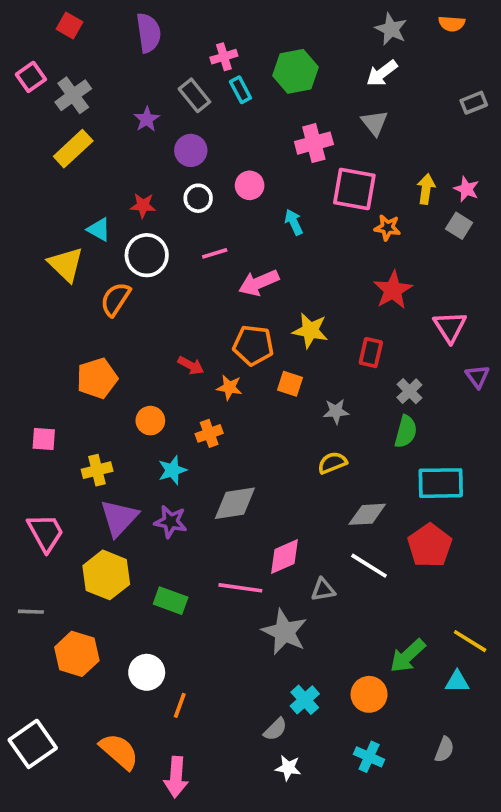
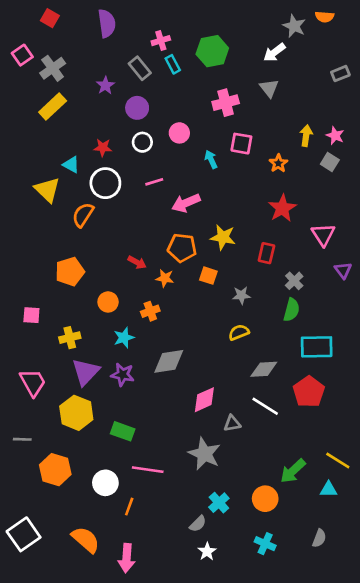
gray star: (391, 29) -> (294, 26), moved
pink square: (354, 189) -> (241, 144), moved, size x0.7
orange star: (387, 228) -> (278, 163), turned 30
pink line: (240, 588) -> (148, 470), moved
white star: (288, 768) -> (207, 551), turned 30

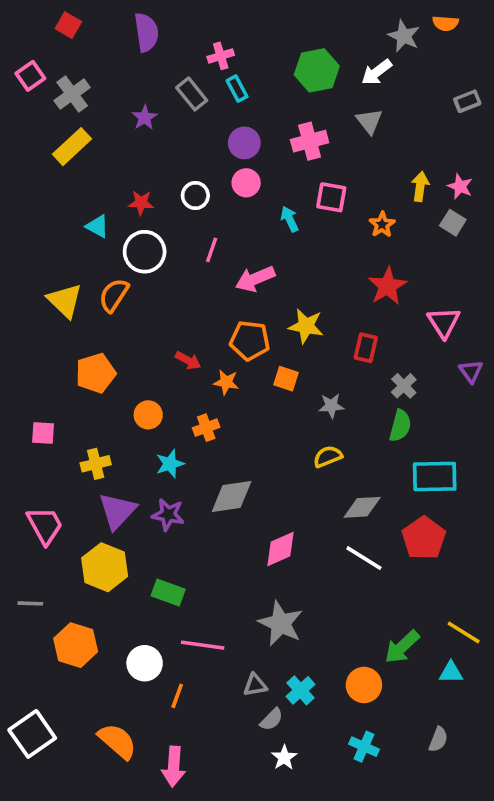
green hexagon: (212, 51) -> (317, 70), moved
purple circle: (137, 108) -> (244, 143), moved
pink line: (154, 182) -> (212, 250), turned -54
yellow triangle: (47, 190) -> (65, 301), moved
gray triangle: (232, 423) -> (255, 685), moved

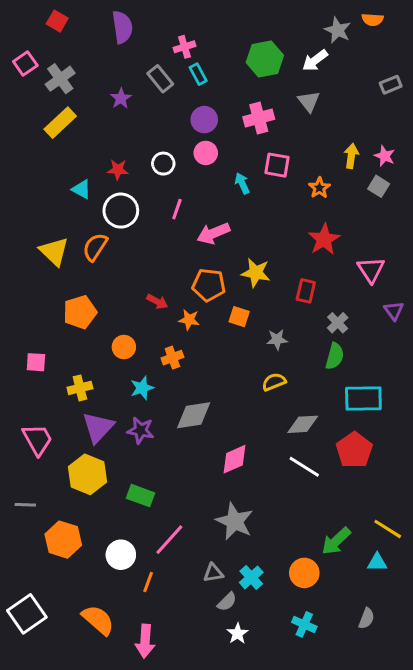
pink line: (203, 645) -> (169, 540), turned -56

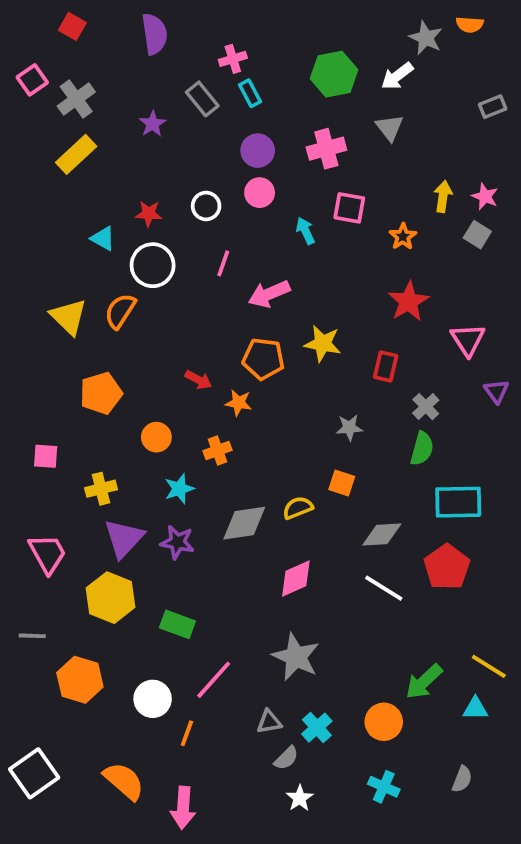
orange square: (239, 317) -> (342, 483), moved
yellow semicircle: (274, 382) -> (298, 508), moved

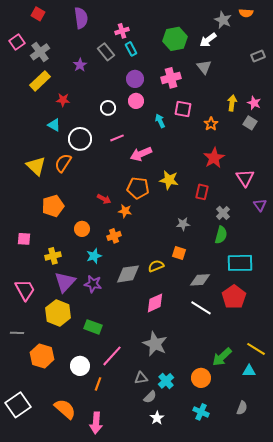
red star: (149, 214) -> (63, 100), moved
pink line: (223, 263) -> (117, 138), turned 48

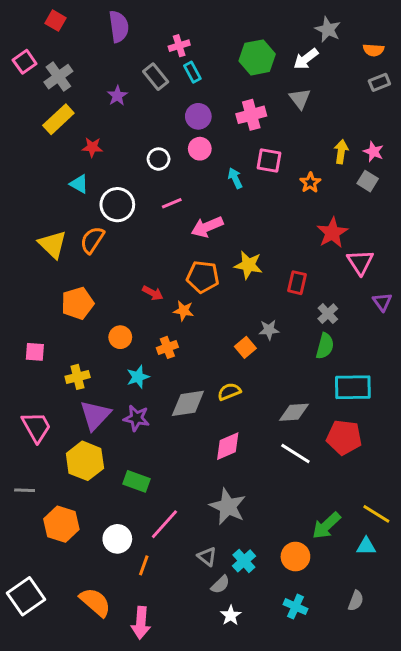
orange semicircle: (246, 13) -> (373, 50), moved
red star: (214, 158) -> (332, 233), moved
orange square: (179, 253) -> (245, 347), moved, turned 32
red pentagon: (234, 297) -> (344, 437), turned -30
gray triangle: (141, 378) -> (207, 557), turned 48

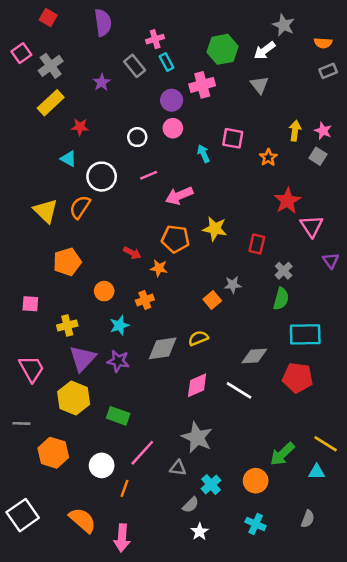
pink cross: (251, 115) -> (202, 85), moved
white line: (295, 453) -> (239, 390), moved
gray triangle: (207, 557) -> (178, 468), moved, turned -30

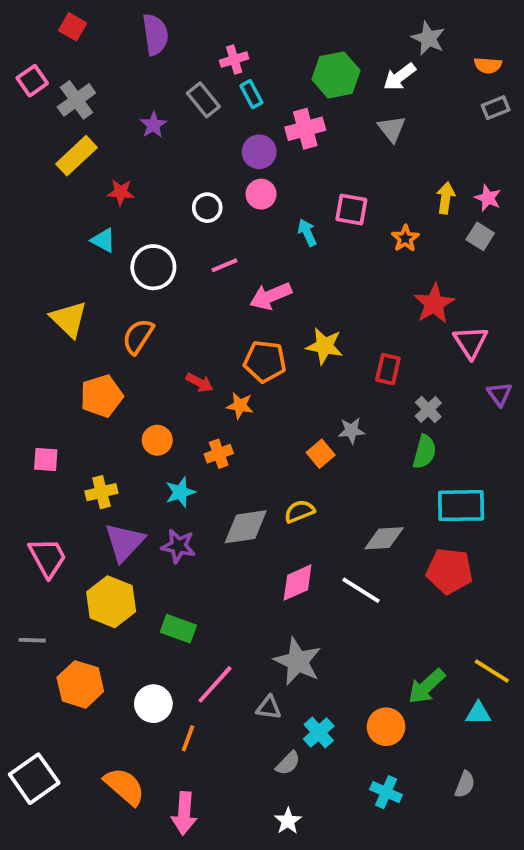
orange semicircle: (80, 207) -> (138, 336), moved
white star: (200, 532) -> (288, 821), moved

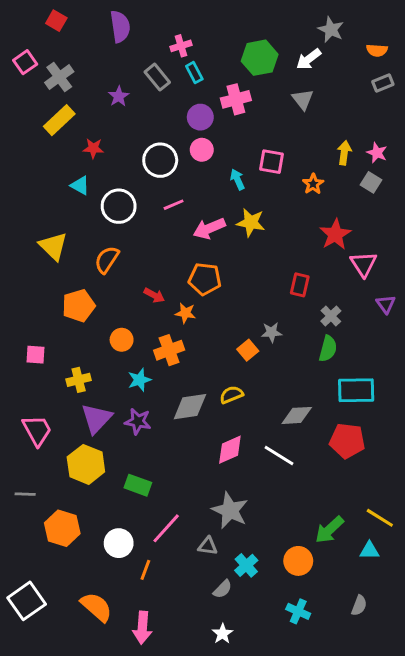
white circle: (207, 208) -> (160, 160), size x1.5
yellow star: (324, 346) -> (251, 222), moved
orange cross: (219, 454) -> (169, 350), size x1.4

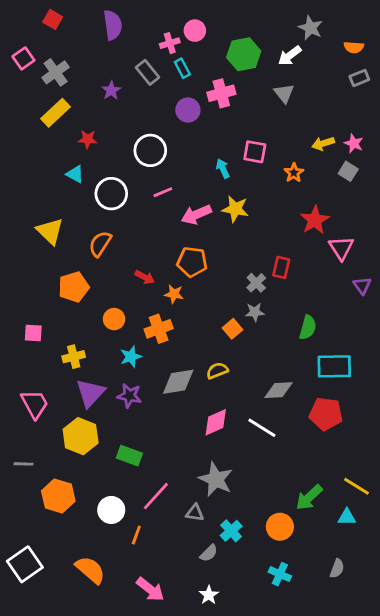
pink circle: (202, 150) -> (195, 31), moved
yellow arrow: (344, 153) -> (323, 143), turned -115
gray cross: (331, 316) -> (256, 283), moved
pink arrow: (142, 628) -> (150, 589), moved, turned -56

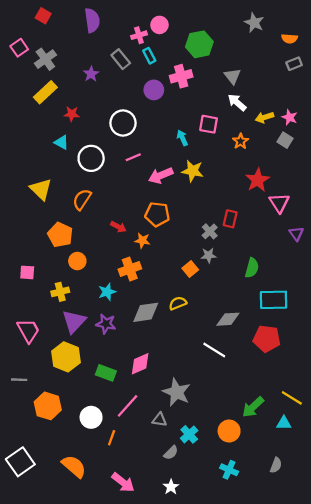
white arrow: (290, 56) -> (237, 102), moved, turned 78
orange pentagon: (74, 287) -> (60, 235), turned -30
orange circle: (114, 319) -> (77, 261), moved
pink diamond: (216, 422) -> (140, 364), moved

